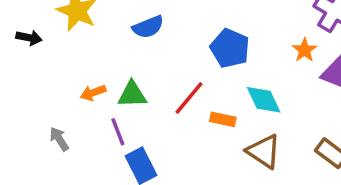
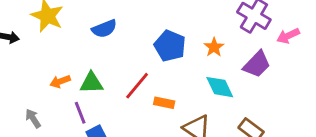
orange star: (305, 50) -> (214, 47), moved
cyan diamond: (264, 100) -> (220, 87), moved

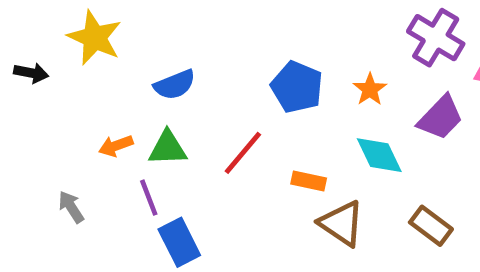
blue semicircle: (104, 29) -> (175, 85), moved
orange rectangle: (164, 103) -> (309, 181), moved

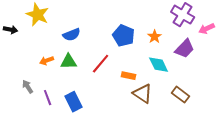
purple line: (149, 198) -> (48, 98), moved

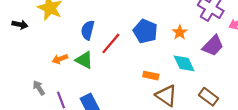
blue semicircle: (72, 35) -> (88, 30), turned 126
green triangle: (69, 62) -> (84, 60), turned 30
red line: (101, 64) -> (111, 43), moved

